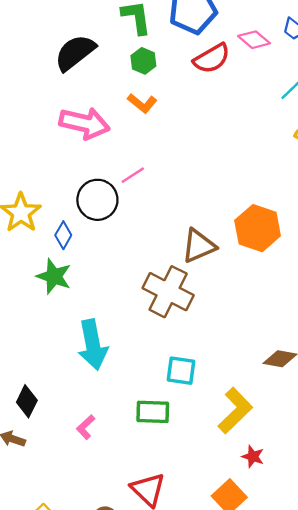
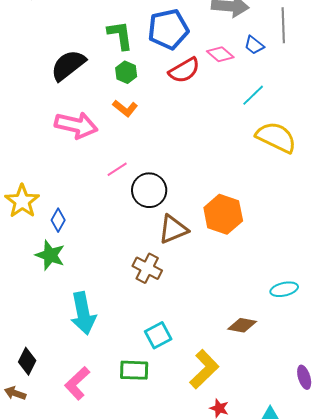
black circle: (97, 200) -> (149, 190), moved
brown cross: (168, 292) -> (147, 268), size x0.7
cyan square: (181, 371) -> (158, 335), turned -36
pink L-shape: (86, 427) -> (77, 383), size x1.6

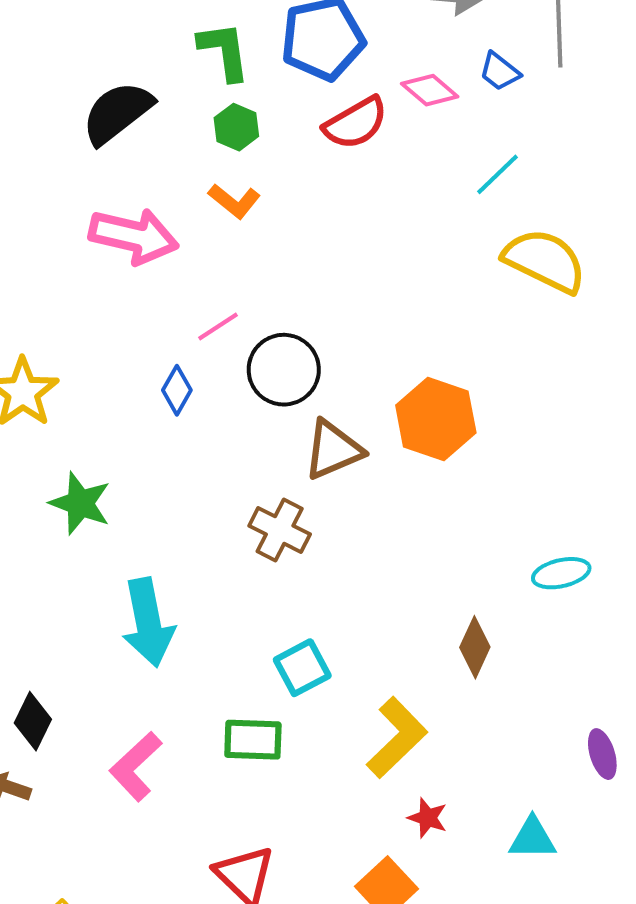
blue diamond: (58, 220) -> (177, 390), moved
brown diamond: (242, 325) -> (475, 647), turned -76

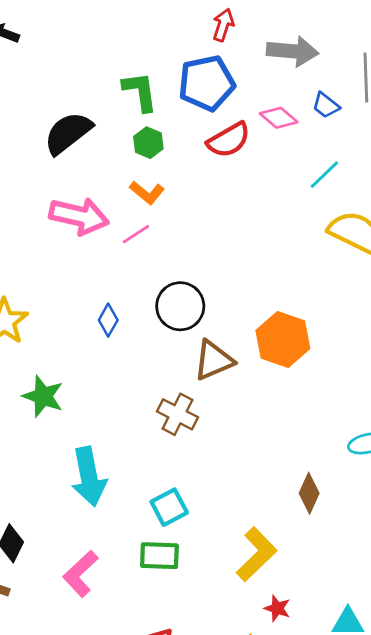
pink line: (218, 326) -> (136, 234), moved
cyan square: (302, 668) -> (169, 507), moved

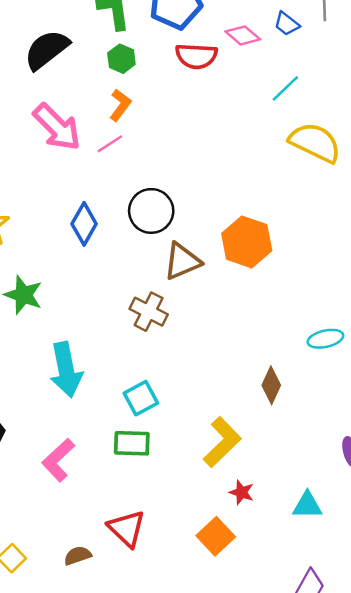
red semicircle: (229, 140) -> (196, 56), turned 33
orange L-shape: (147, 193) -> (120, 105), turned -92
pink arrow: (79, 216) -> (57, 127), turned 32
blue diamond: (108, 320) -> (84, 224), size x1.4

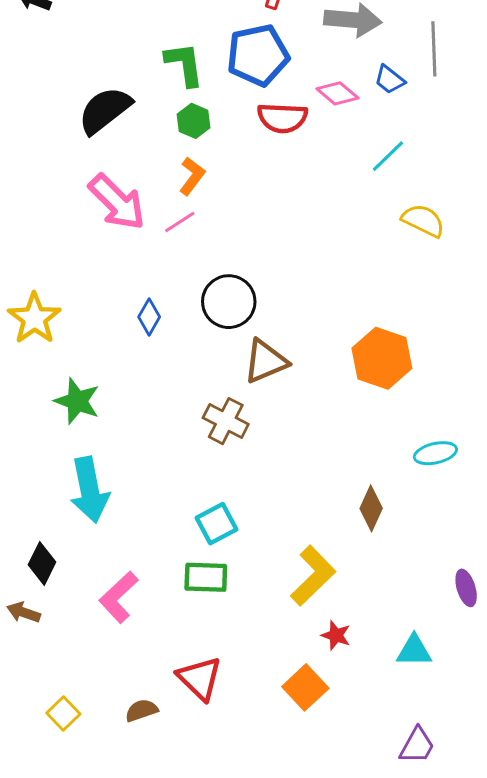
yellow semicircle: (315, 143) -> (423, 220), size x0.7
blue diamond: (84, 224) -> (149, 317), size x0.7
orange hexagon: (247, 242) -> (382, 358), moved
cyan arrow: (66, 370) -> (89, 490), moved

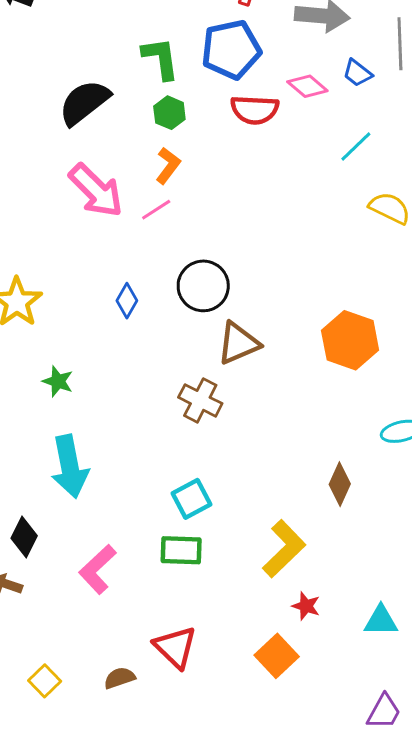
green star: (77, 401) -> (58, 381), size x0.7

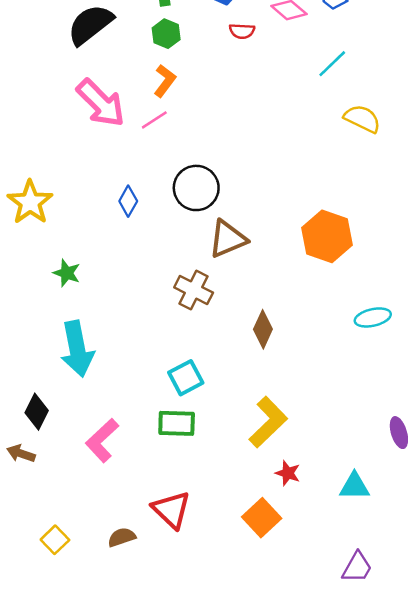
red semicircle: (255, 110) -> (242, 31), size x0.6
brown diamond: (340, 484) -> (263, 329), moved

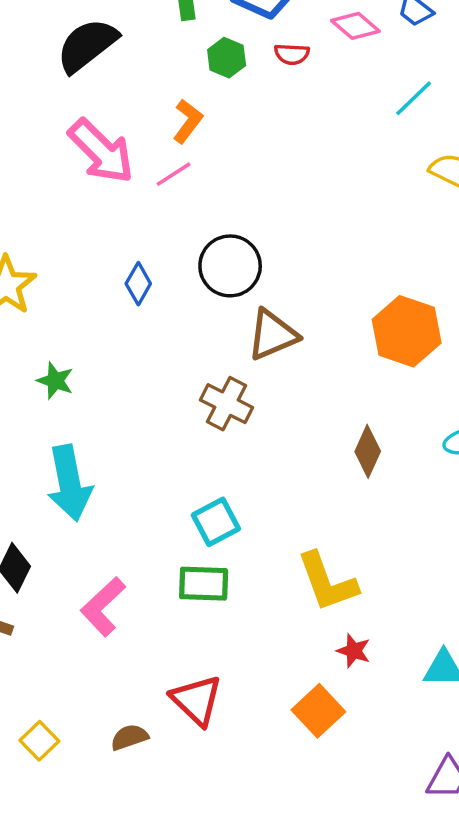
green hexagon: (166, 34) -> (227, 58), moved
brown diamond: (263, 329) -> (368, 451), moved
yellow L-shape: (268, 422) -> (327, 582), turned 114

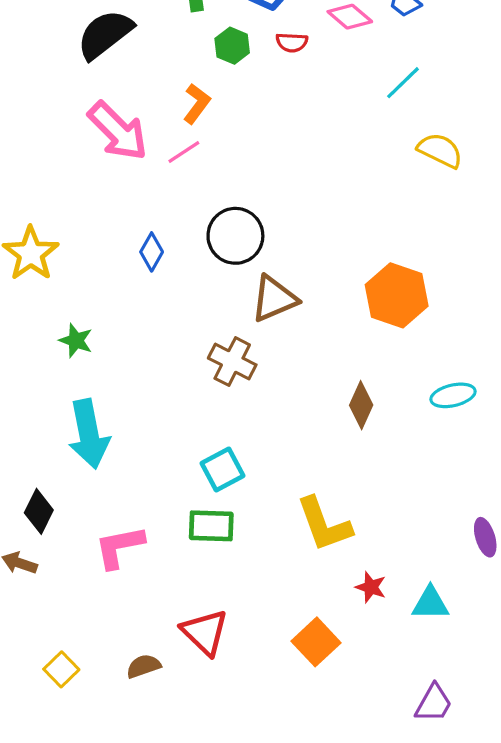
pink L-shape: (103, 607) -> (119, 547), turned 32
red star: (354, 651) -> (371, 587), moved

